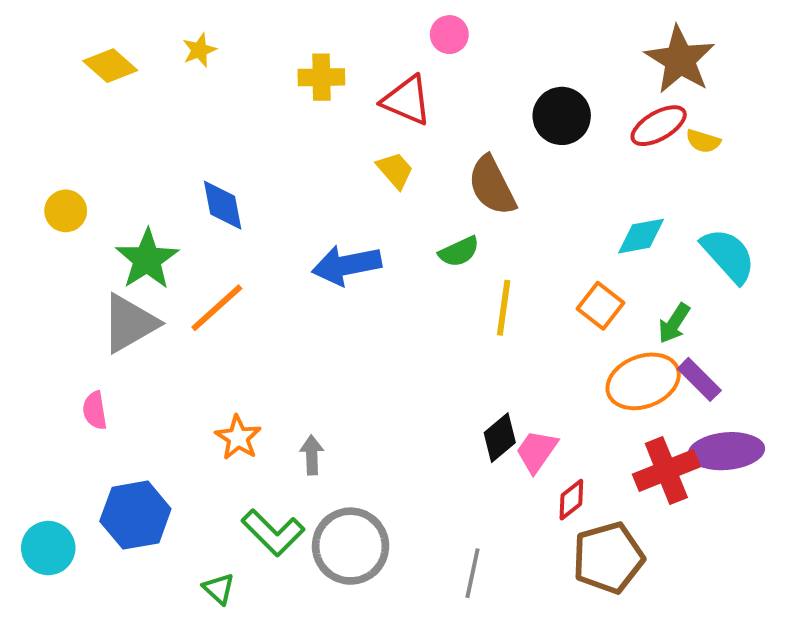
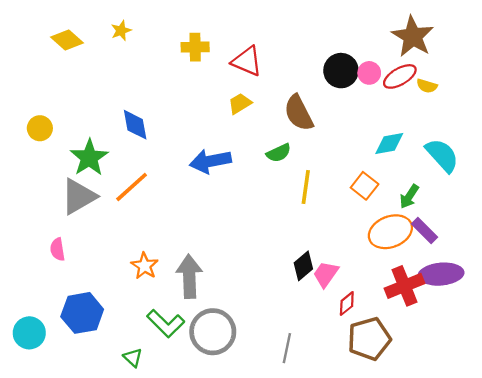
pink circle: (449, 35) -> (369, 73), moved
yellow trapezoid: (395, 170) -> (240, 104), turned -80
gray arrow: (312, 455) -> (189, 276), size x1.8

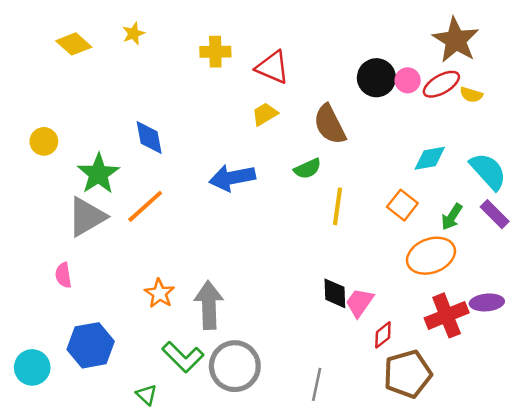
purple rectangle: (425, 231) -> (495, 214), moved
black diamond: (303, 266) -> (335, 293), turned -52
purple ellipse: (441, 274) -> (487, 302), size x0.7

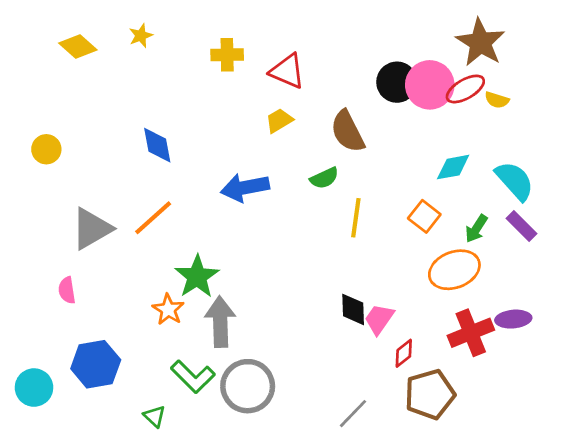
pink circle: (408, 80) -> (430, 85), size x1.8
green star: (98, 174) -> (197, 277), moved
gray line: (317, 384) -> (353, 414), moved, turned 32

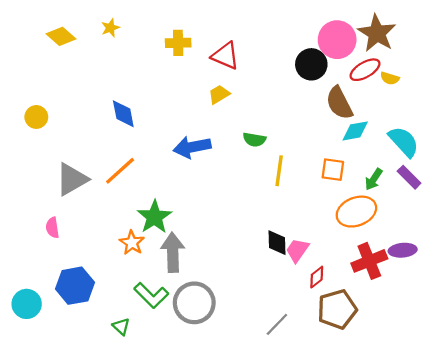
pink circle: (430, 85) -> (337, 40), moved
brown semicircle: (348, 131) -> (339, 103), moved
green semicircle: (324, 178) -> (254, 140), turned 35
orange square: (424, 216) -> (333, 170), turned -30

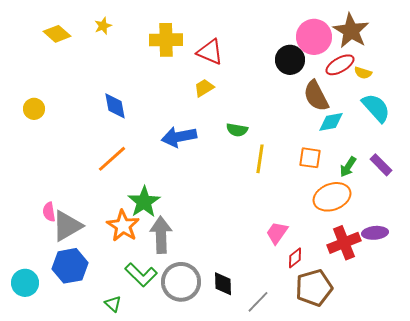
yellow cross: (178, 43) -> (166, 40), size x1.4
cyan semicircle: (404, 142) -> (376, 108), moved
gray triangle: (72, 179) -> (67, 226), moved
orange star: (132, 243) -> (123, 226), size x1.4
black diamond: (277, 243) -> (223, 284), moved

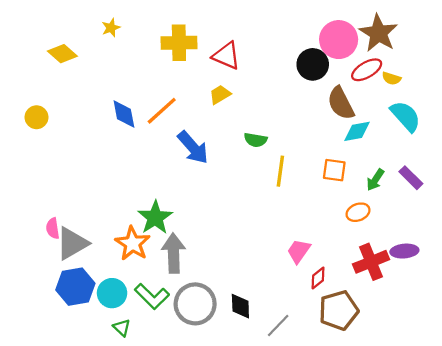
yellow diamond: (57, 34) -> (62, 54), moved
blue arrow: (179, 137) -> (193, 147), turned -120
orange line: (112, 159) -> (162, 111), moved
orange ellipse: (332, 197) -> (358, 212), size x0.6
cyan circle: (25, 283) -> (112, 293), moved

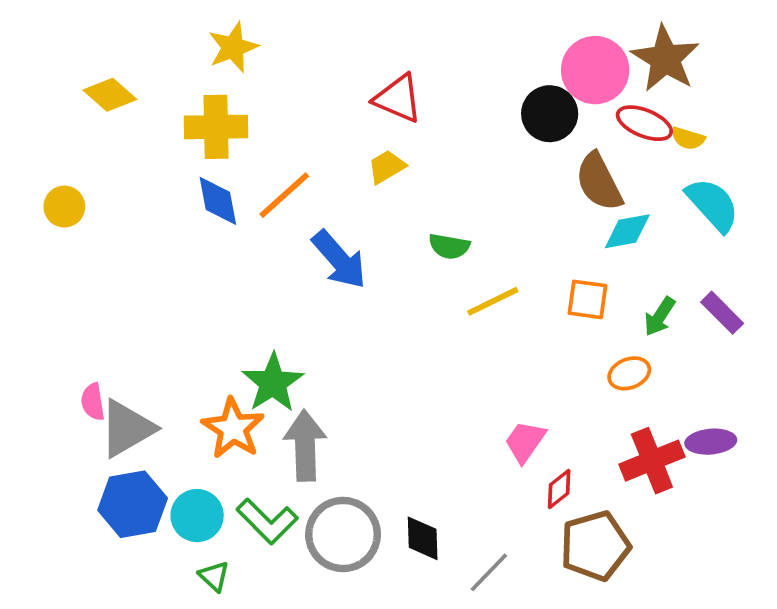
yellow star: (111, 28) -> (233, 47), moved, size x1.5
yellow cross: (179, 43) -> (216, 127), moved
red ellipse: (367, 70) -> (644, 123), turned 52
yellow line: (280, 171) -> (493, 301), turned 56

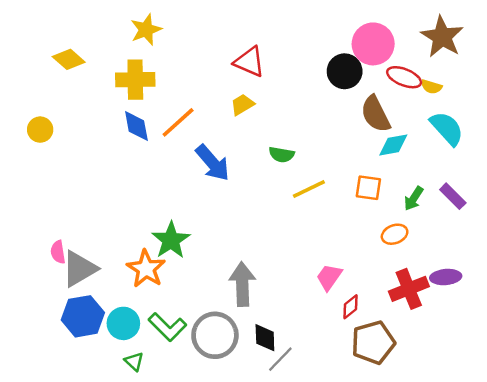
brown star: (665, 59) -> (442, 37), moved
gray arrow: (305, 445) -> (242, 284), moved
gray line: (489, 572) -> (280, 359), moved

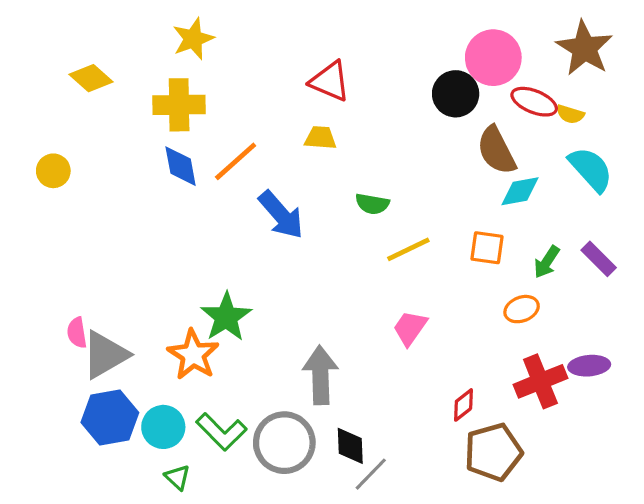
yellow trapezoid: (242, 105) -> (320, 138), turned 35
pink trapezoid: (329, 277) -> (410, 328), moved

